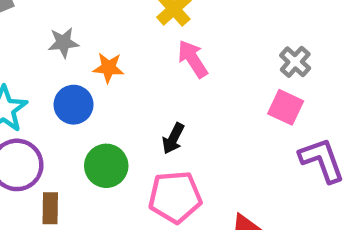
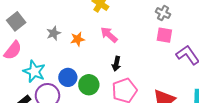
pink arrow: (193, 59) -> (109, 35), moved
blue circle: (74, 105) -> (68, 77), moved

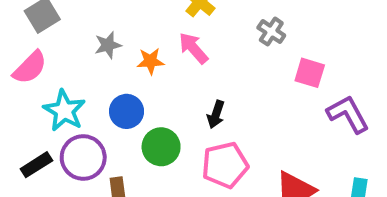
gray cross: (163, 13) -> (271, 32), moved
pink arrow: (109, 35) -> (193, 48), moved
blue circle: (68, 77) -> (127, 111), moved

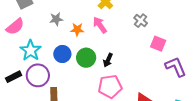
green circle: (161, 147) -> (86, 58), moved

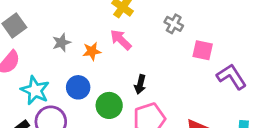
green circle: (86, 58) -> (109, 105), moved

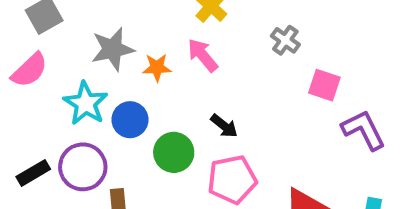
gray star: (61, 43) -> (113, 49), size x1.5
black arrow: (140, 84) -> (224, 126), turned -72
cyan star: (35, 90) -> (86, 103), moved

